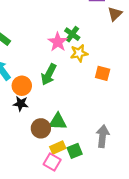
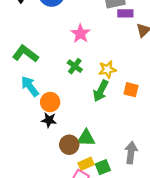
green cross: (72, 34) -> (75, 66), moved
pink star: (58, 42) -> (80, 34), moved
green arrow: (49, 74) -> (101, 91), moved

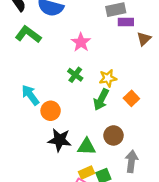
green L-shape: (25, 54) -> (28, 34), moved
orange square: (131, 90) -> (131, 98), turned 32
black star: (49, 120) -> (60, 140), moved, size x1.5
brown circle: (69, 145) -> (113, 135), moved

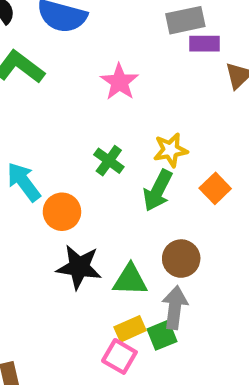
green cross: (75, 75) -> (109, 161), moved
gray arrow: (131, 161) -> (175, 307), moved

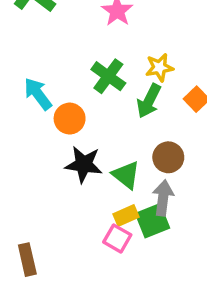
green cross: (109, 161) -> (108, 76), size x1.4
green triangle: (130, 280) -> (126, 175), turned 36
green square: (162, 335) -> (152, 221), size x1.4

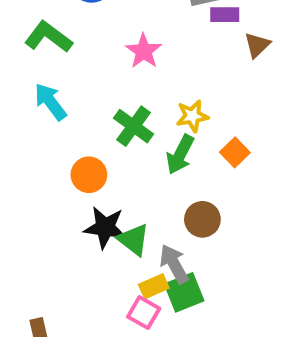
cyan arrow: (38, 94) -> (50, 102), moved
green triangle: (126, 175) -> (134, 240), moved
gray arrow: (163, 198) -> (174, 264), moved, turned -36

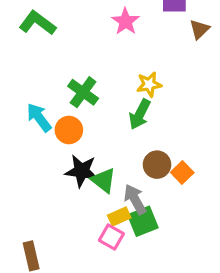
pink star: (144, 51) -> (126, 21), moved
cyan arrow: (50, 102) -> (39, 117), moved
green cross: (134, 126) -> (83, 92), moved
orange square: (235, 152) -> (182, 172), moved

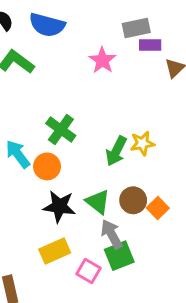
yellow star: (149, 84) -> (142, 143), moved
green triangle: (104, 180) -> (98, 202), moved
yellow rectangle: (119, 217) -> (55, 251), moved, size x1.4

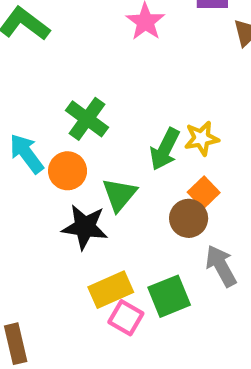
green triangle: (98, 202) -> (119, 195), moved, turned 32
orange square: (158, 208) -> (204, 192), moved
gray arrow: (112, 234) -> (221, 266), moved
yellow rectangle: (55, 251) -> (111, 290), moved

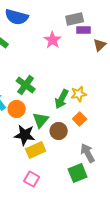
brown circle: (189, 218) -> (59, 131), moved
yellow rectangle: (111, 290) -> (36, 150), moved
green square: (169, 296) -> (78, 173), moved
pink square: (126, 318) -> (32, 179), moved

